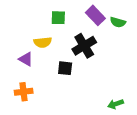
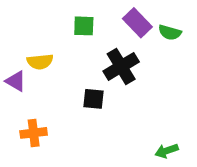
yellow semicircle: (43, 42) -> (40, 62), moved
purple triangle: (26, 59) -> (16, 81), moved

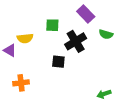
green square: (84, 26) -> (52, 25), moved
green semicircle: (170, 32) -> (106, 34), moved

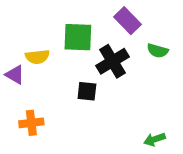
green square: (52, 25) -> (78, 37), size x1.5

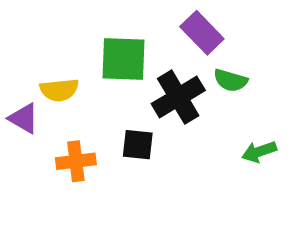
green semicircle: (158, 51) -> (231, 80), moved
orange cross: (31, 123) -> (76, 161), moved
green arrow: (155, 139) -> (259, 152), moved

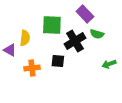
yellow semicircle: (59, 90) -> (25, 38), turned -77

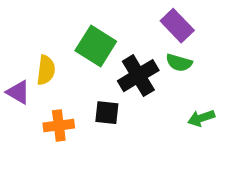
purple rectangle: (85, 14) -> (177, 26), moved
green square: (52, 25) -> (96, 46), turned 30

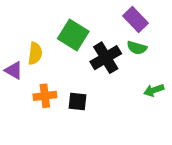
black square: (107, 113) -> (77, 101), moved

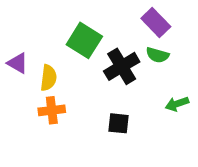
yellow semicircle: (35, 53) -> (49, 78), moved
purple triangle: (14, 70) -> (18, 63), moved
black square: (77, 101) -> (118, 123), moved

